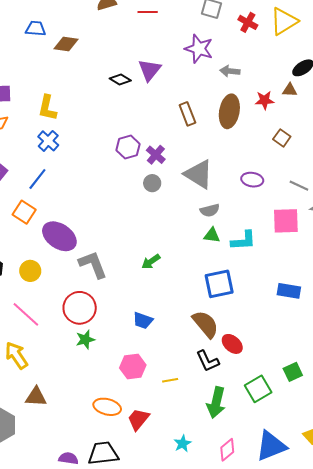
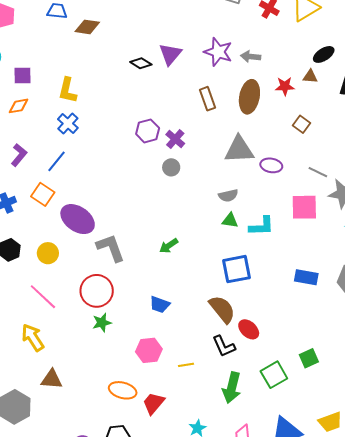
purple star: (199, 49) -> (218, 52), moved
gray triangle: (199, 174) -> (239, 150), moved, turned -36

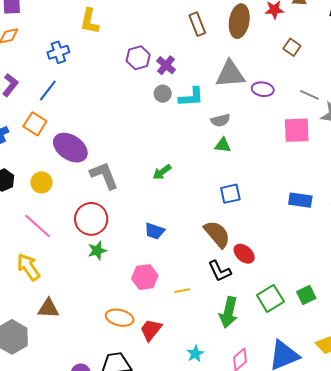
yellow L-shape: (68, 90) -> (90, 21), moved
blue cross: (68, 123) -> (58, 52), turned 30
cyan L-shape: (262, 226) -> (191, 97), moved
blue square: (236, 269) -> (230, 194), size x0.7
green square: (309, 358) -> (306, 295), moved

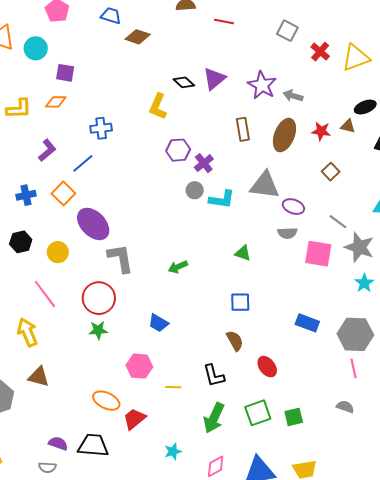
yellow L-shape: (90, 21) -> (158, 107), moved
gray semicircle: (220, 120) -> (287, 233), moved
brown semicircle: (217, 234) -> (235, 341), moved, size x0.7
red ellipse: (244, 254) -> (267, 367), moved

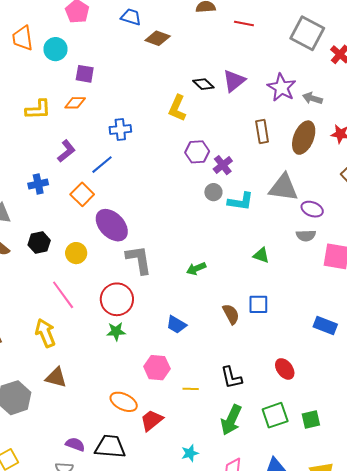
gray square: (287, 31) -> (307, 33), size x1.6
blue cross: (26, 195) -> (38, 184), moved
brown semicircle: (235, 341) -> (231, 314), moved

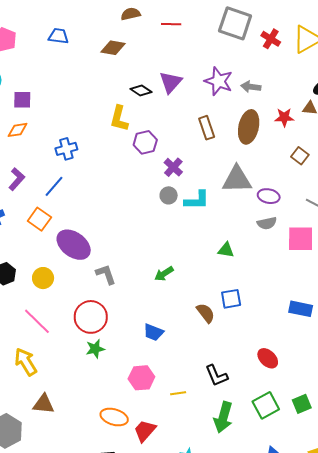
brown diamond: (158, 38) -> (113, 48), moved
purple hexagon: (197, 152) -> (145, 142), moved
gray L-shape: (139, 260) -> (106, 274), size x0.7

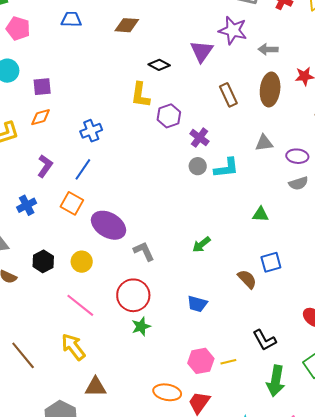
purple star: (219, 81) -> (233, 30), moved
purple triangle: (171, 82) -> (202, 51), moved
gray triangle: (237, 179) -> (264, 143), size x0.6
pink hexagon: (141, 378) -> (201, 361), moved

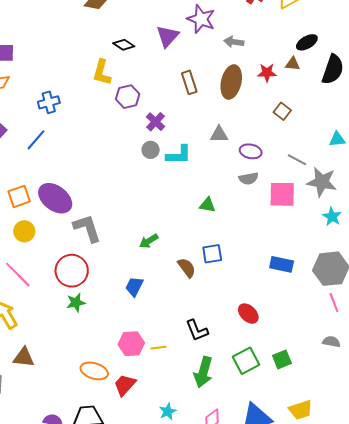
orange square: (72, 203) -> (19, 196), moved, turned 35
green arrow: (201, 245) -> (149, 241), moved
gray L-shape: (144, 251) -> (87, 228), size x1.4
blue trapezoid: (197, 304) -> (134, 287), turned 95

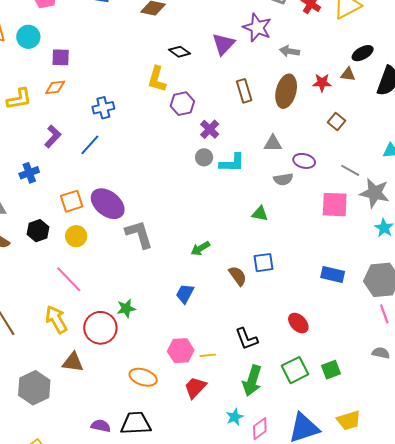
gray semicircle: (249, 178) -> (283, 179), moved
red circle: (72, 271) -> (100, 328), moved
red trapezoid: (125, 385) -> (195, 387), moved
cyan star: (168, 411) -> (235, 417), moved

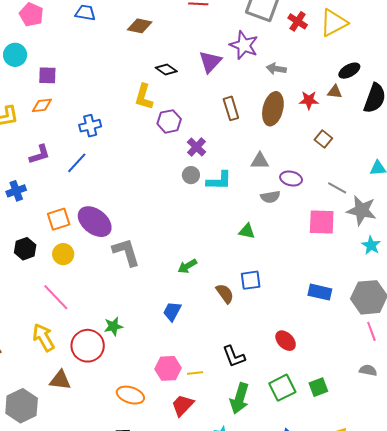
purple L-shape: (53, 136) -> (40, 154), turned 30

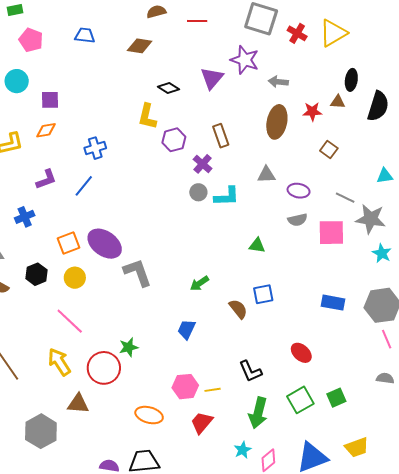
black ellipse: (349, 71) -> (351, 80), turned -50
brown rectangle: (231, 108) -> (221, 136), moved
gray semicircle: (270, 197) -> (297, 220), moved

